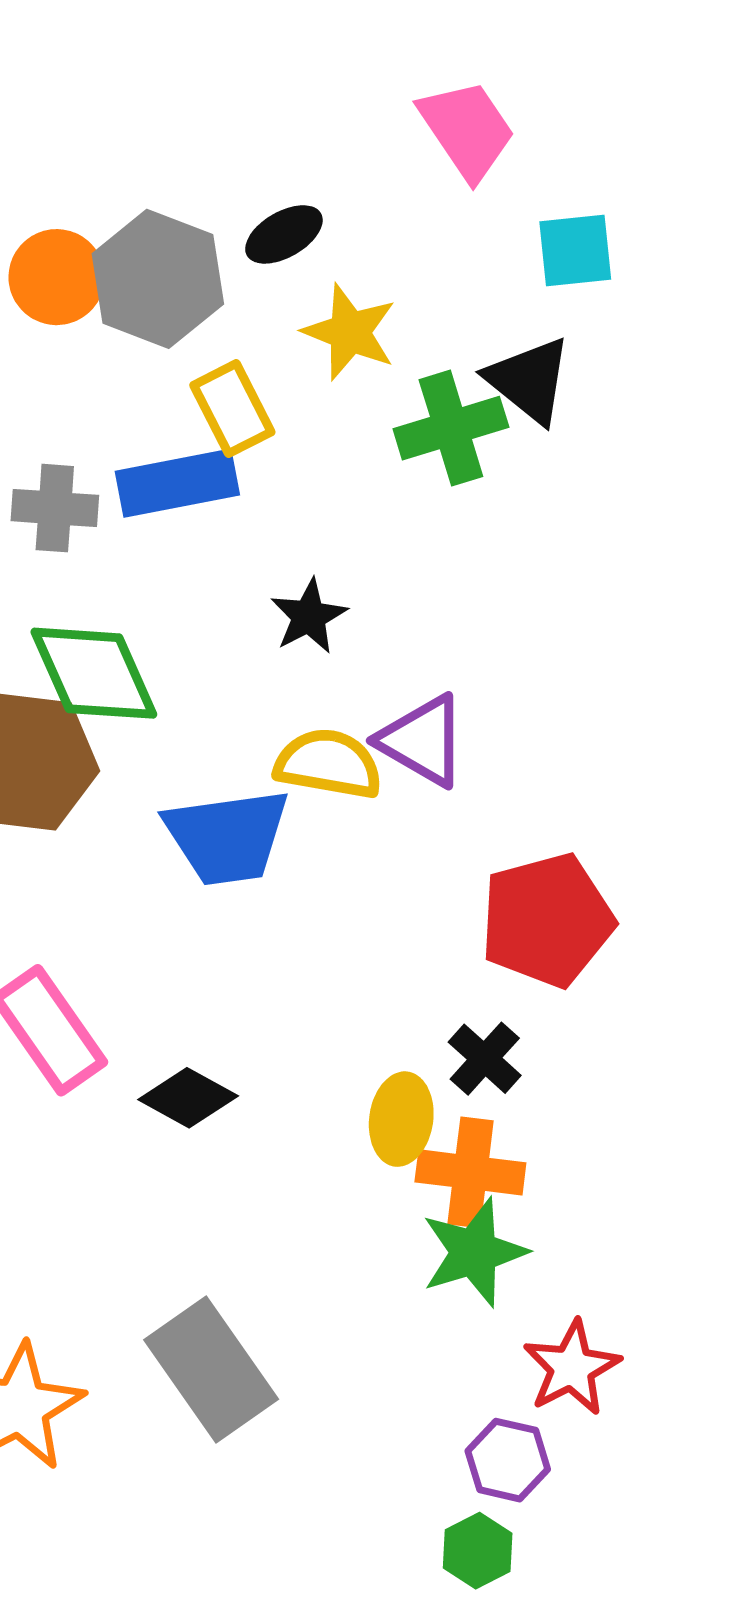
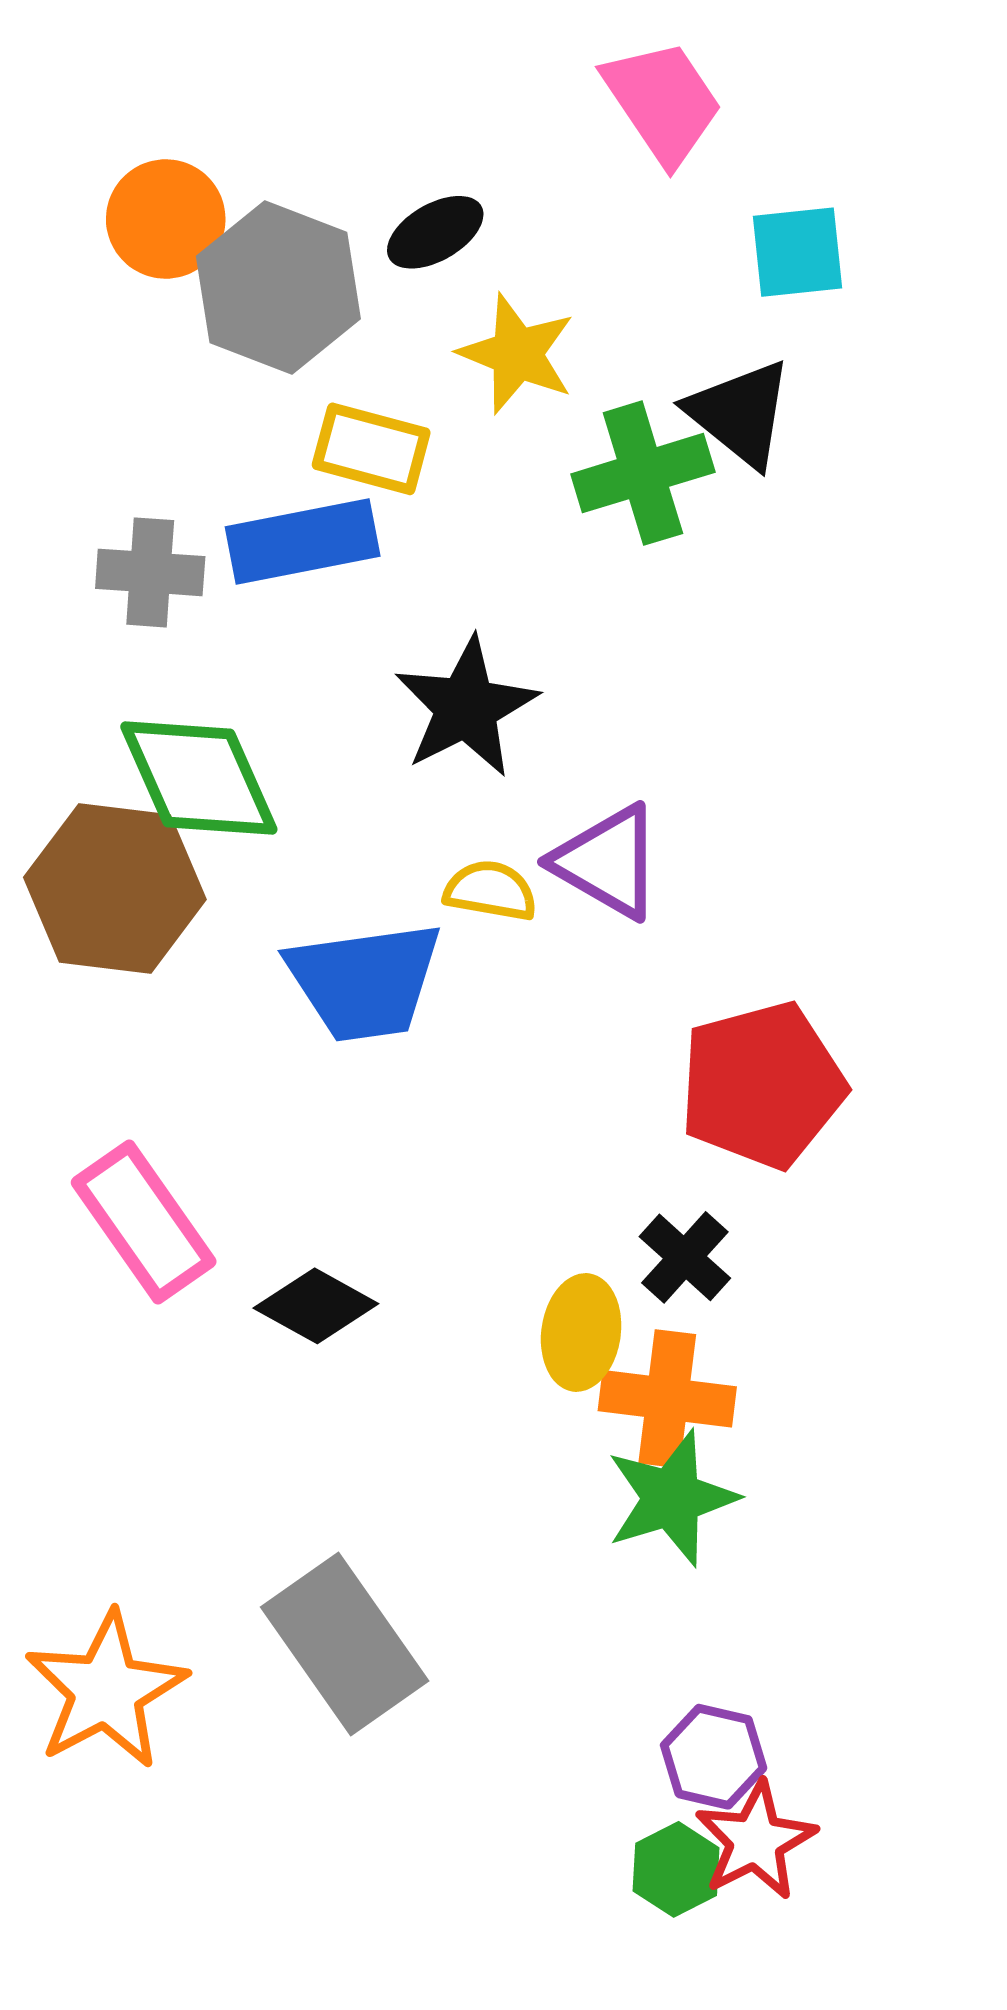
orange circle: (57, 277) -> (166, 219), moved
yellow rectangle: (232, 409) -> (371, 449), turned -48
black star: (309, 616) -> (466, 707), size x1.5
yellow semicircle: (328, 764) -> (490, 891), size x0.7
red star: (572, 1368) -> (756, 1841), moved

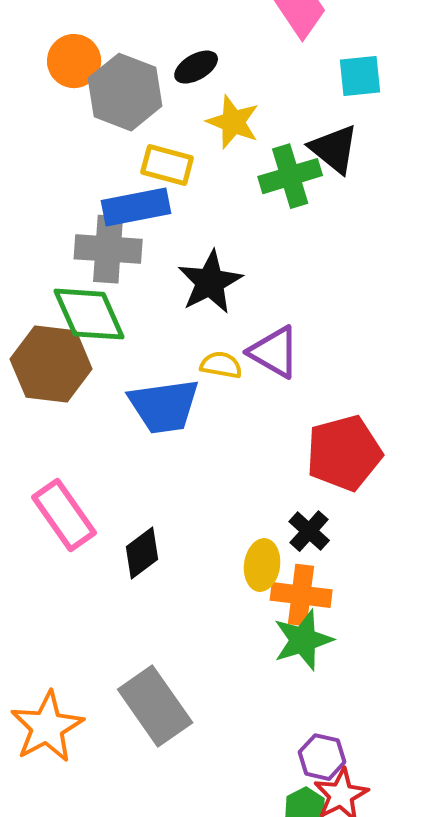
gray cross: (150, 572) -> (108, 249), moved, size x1.4
black diamond: (316, 1306) -> (142, 553), turned -66

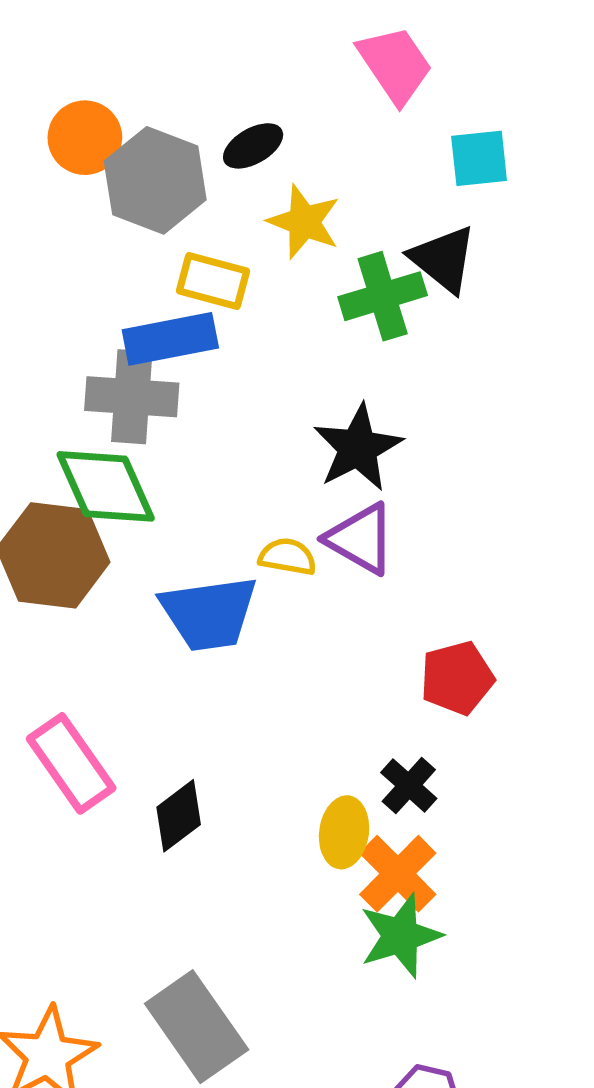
black star: (210, 282) -> (358, 448), moved
red pentagon: (344, 453) -> (457, 678), size x0.7
orange cross: (301, 595) -> (398, 874), turned 38

